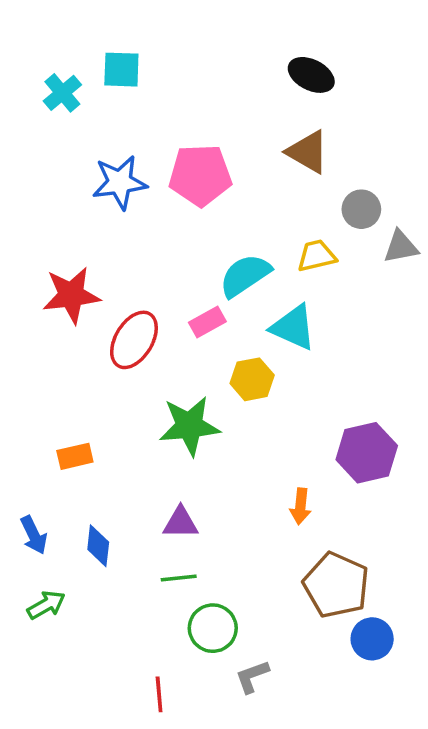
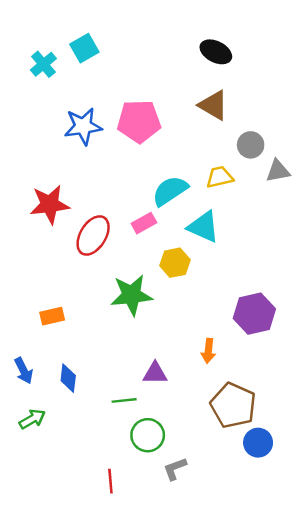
cyan square: (121, 70) -> (84, 48), turned -32
purple triangle: (181, 523) -> (155, 373), moved

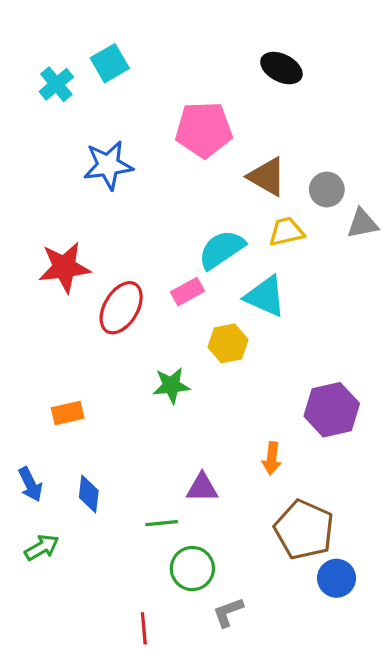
brown triangle: (213, 105) -> (267, 177), moved
pink pentagon: (139, 121) -> (204, 130), moved
green star: (132, 295) -> (171, 385), size x0.7

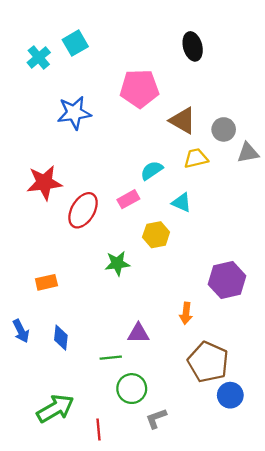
black ellipse: (281, 68) -> (193, 46), turned 48
cyan semicircle: (222, 249) -> (152, 170), size x0.7
cyan triangle: (265, 296) -> (182, 203), size x0.7
green arrow: (42, 547) -> (55, 408), moved, size x1.6

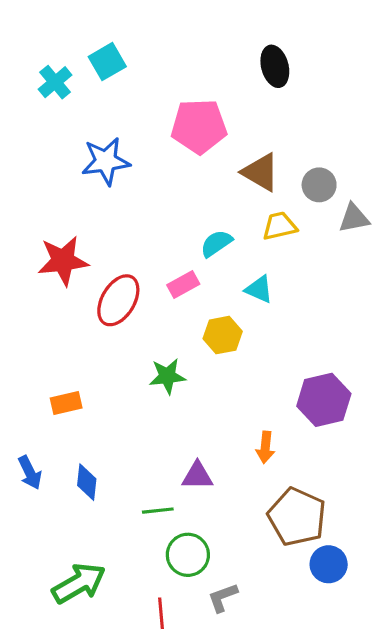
red line: (99, 430) -> (161, 613), moved

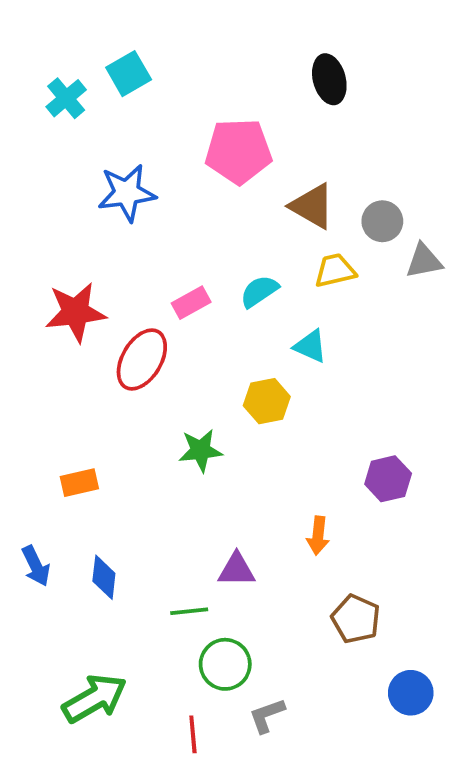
pink rectangle: (183, 284) -> (191, 303), moved
purple hexagon: (324, 400) -> (388, 479), size x0.7
brown pentagon: (297, 517) -> (356, 619), size x0.7
blue circle: (329, 564) -> (411, 693), moved

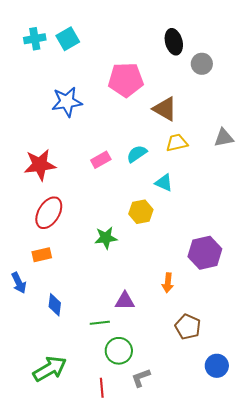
cyan cross: (66, 98) -> (35, 39), moved, turned 30
gray circle: (382, 221) -> (202, 64), moved
red ellipse: (142, 359) -> (49, 213), moved
purple hexagon: (388, 479) -> (205, 253), size x1.4
blue arrow: (36, 566) -> (19, 283), moved

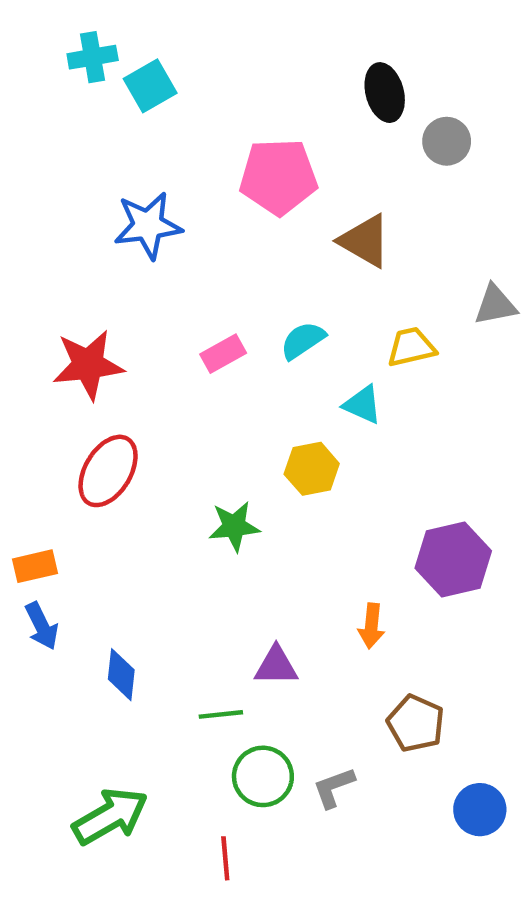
cyan cross: (35, 39) -> (93, 57), moved
yellow trapezoid: (177, 143) -> (411, 347), moved
orange rectangle: (42, 255) -> (35, 566), moved
gray L-shape: (141, 378) -> (334, 787), moved

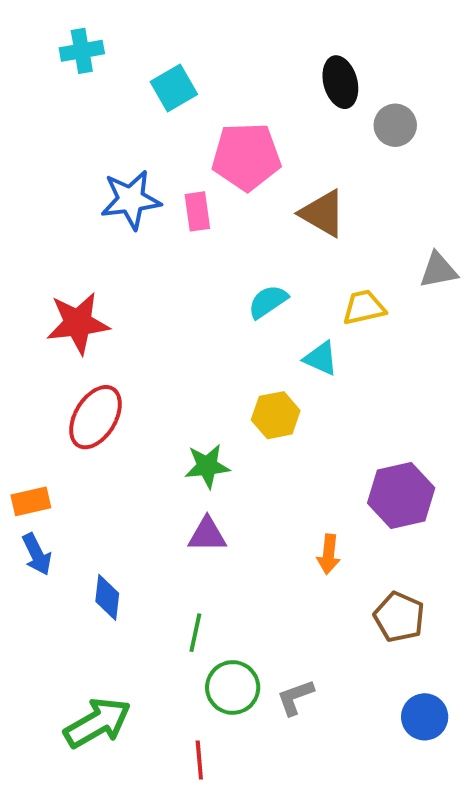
cyan square: (150, 86) -> (174, 88), moved
pink rectangle: (223, 354) -> (197, 211), moved, turned -69
purple triangle: (276, 666) -> (207, 535), moved
green line: (221, 714) -> (195, 633), turned -72
brown pentagon: (416, 723) -> (399, 617), moved

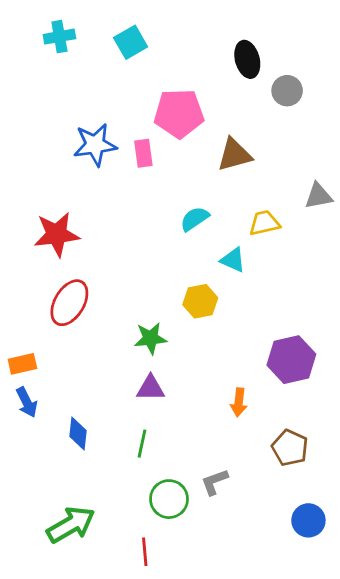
cyan square: (174, 88) -> (131, 42), moved
brown triangle: (323, 213) -> (234, 155), turned -45
green line: (195, 633) -> (142, 444), moved
gray L-shape: (295, 697) -> (215, 482), moved

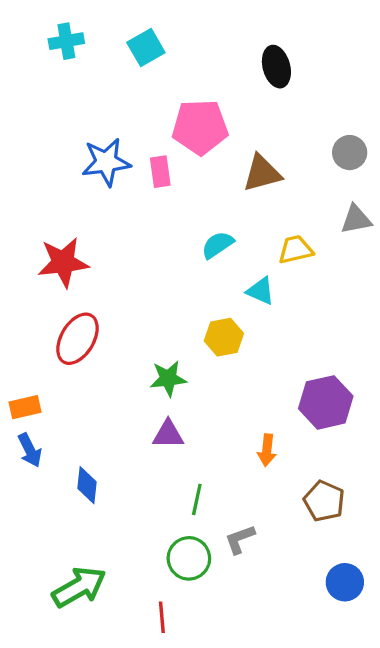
gray circle: (287, 91) -> (350, 153), moved
green line: (142, 444) -> (197, 499), moved

